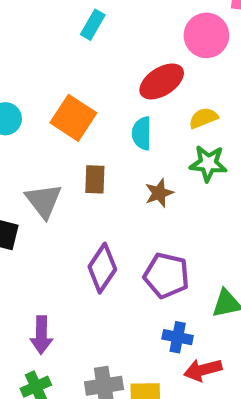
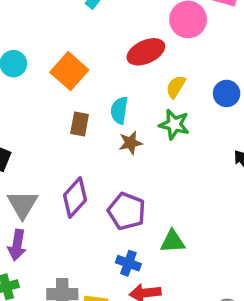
yellow semicircle: (203, 118) -> (176, 87), turned -45
cyan semicircle: (142, 133) -> (119, 110), moved
gray triangle: (44, 201) -> (22, 204), moved

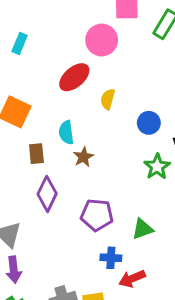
blue circle: (227, 93) -> (149, 123), moved
green star: (174, 124) -> (157, 167), moved, turned -30
purple diamond: (75, 198) -> (47, 194), moved

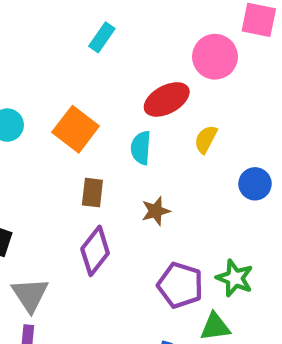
cyan semicircle: (66, 132) -> (141, 148), moved
green star: (157, 167) -> (235, 278), moved, turned -30
purple pentagon: (97, 215) -> (180, 285), moved

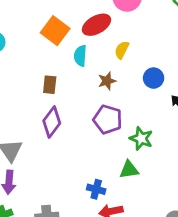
orange square: (76, 129) -> (55, 31), moved
brown star: (156, 211) -> (107, 81), moved
purple pentagon: (180, 285) -> (108, 120), moved

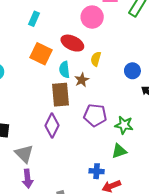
red ellipse: (97, 25) -> (72, 43), turned 65
blue circle: (154, 78) -> (132, 71), moved
brown star: (107, 81) -> (82, 80), moved
brown rectangle: (50, 85) -> (60, 95), moved, size x1.6

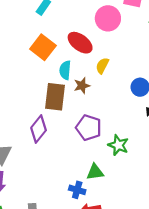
green triangle: (119, 151) -> (95, 172), moved

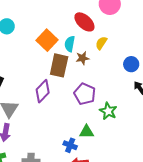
orange square: (43, 47) -> (47, 40), moved

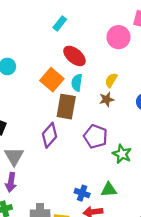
red ellipse: (84, 22) -> (74, 56), moved
brown star: (83, 58) -> (107, 99), moved
green triangle: (87, 132) -> (109, 190), moved

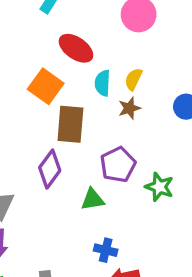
cyan semicircle: (77, 83) -> (103, 83), moved
purple pentagon: (96, 136) -> (118, 165), turned 30
green triangle: (109, 190) -> (93, 199), moved

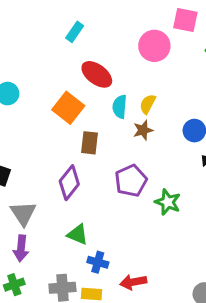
brown rectangle: (70, 124) -> (89, 143), size x0.7
green triangle: (93, 199) -> (78, 234), moved, turned 30
blue cross: (106, 250) -> (98, 262), moved

